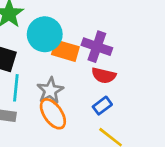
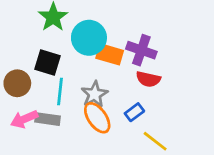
blue rectangle: (102, 106) -> (134, 112), moved

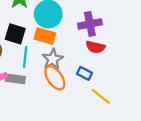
purple cross: (141, 50) -> (90, 24), turned -30
orange rectangle: (110, 54) -> (45, 36), moved
blue rectangle: (134, 112) -> (84, 73), turned 64

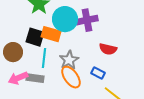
purple cross: (90, 24) -> (87, 20), moved
orange rectangle: (45, 36) -> (51, 34), moved

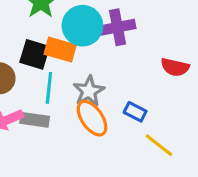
red semicircle: (108, 49) -> (175, 67), moved

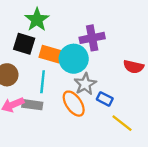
cyan circle: (82, 26) -> (74, 59), moved
black square: (35, 54) -> (24, 44), moved
gray star: (89, 91) -> (85, 84), moved

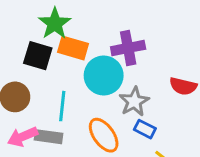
orange rectangle: (51, 54) -> (73, 48), moved
gray star: (85, 84) -> (134, 102), moved

